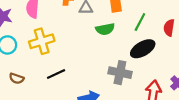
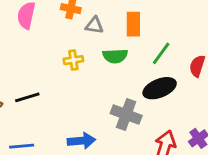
yellow cross: (42, 41) -> (73, 60), moved, size x0.6
black line: (56, 74) -> (27, 97), moved

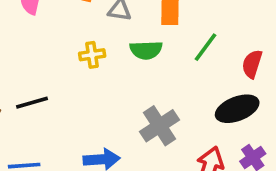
black ellipse: (160, 88) -> (237, 109), moved
gray cross: (126, 114) -> (160, 126), turned 36

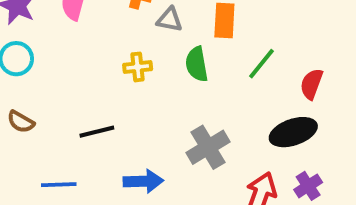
green semicircle: (146, 50) -> (197, 64), turned 80
black line: (32, 103) -> (97, 132), moved

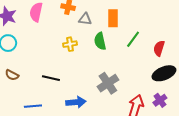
black line: (97, 132) -> (51, 78), turned 30
black ellipse: (293, 132) -> (164, 73), moved

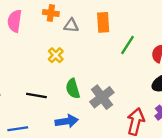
green semicircle: (100, 41) -> (73, 89), moved
yellow cross: (70, 44) -> (56, 55), turned -32

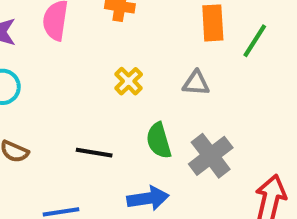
gray triangle: (71, 26) -> (196, 83), moved
green line: (128, 45) -> (255, 41), moved

